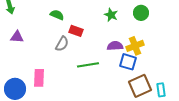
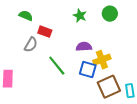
yellow cross: (135, 46) -> (102, 60), moved
blue square: (128, 62) -> (88, 70), moved
green line: (88, 65) -> (57, 66), turned 60

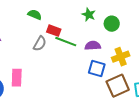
green circle: (110, 14) -> (112, 24), moved
yellow cross: (102, 60) -> (121, 57), moved
green line: (57, 66) -> (66, 42), moved, turned -30

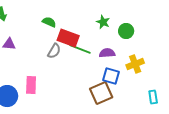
red rectangle: (54, 31) -> (68, 38), size x1.5
brown square: (118, 86) -> (101, 93), moved

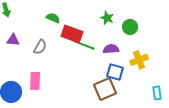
gray semicircle: (54, 51) -> (40, 47), moved

